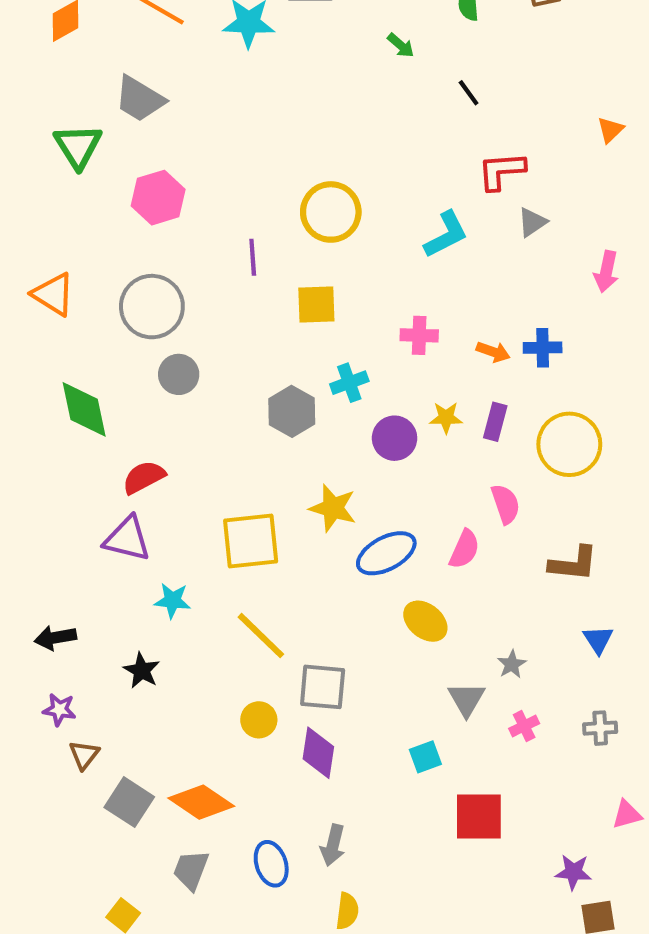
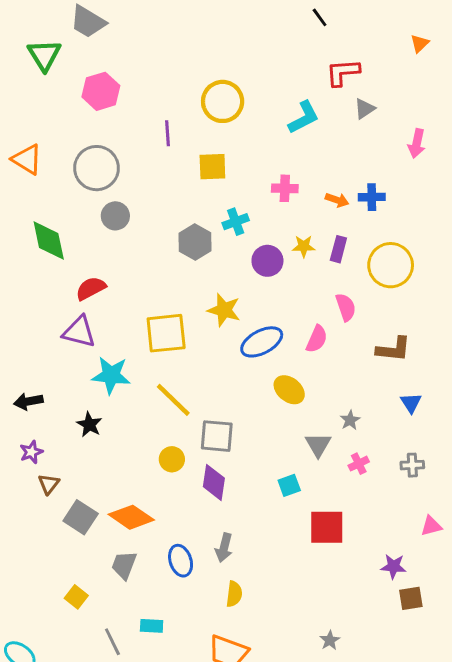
cyan star: (172, 601) -> (111, 375), size x1.5
purple star: (59, 710) -> (31, 452), turned -30

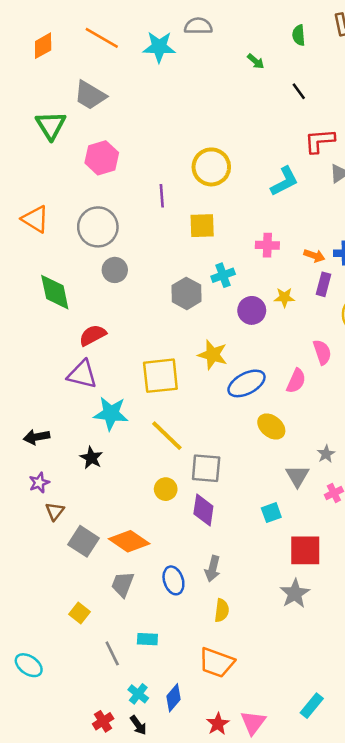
purple rectangle: (338, 249) -> (323, 284), moved
gray star: (330, 640) -> (295, 593), moved, size x1.6

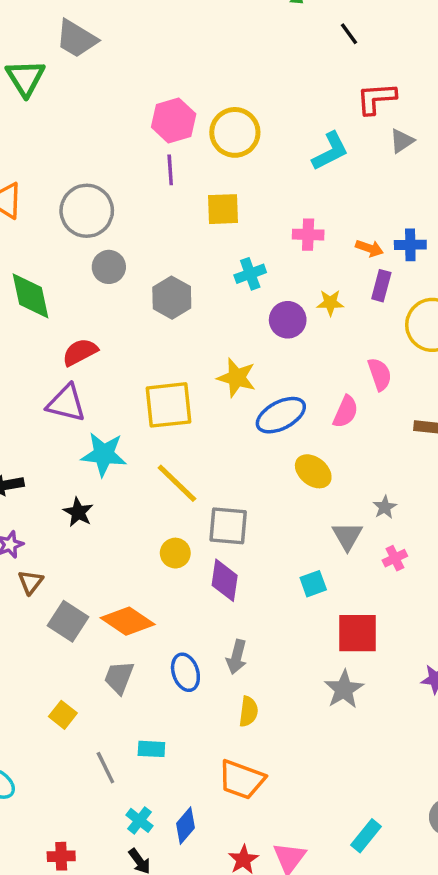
pink hexagon: (102, 158) -> (174, 121), moved
gray hexagon: (187, 293) -> (172, 298), moved
red cross: (103, 721) -> (61, 856), moved, turned 30

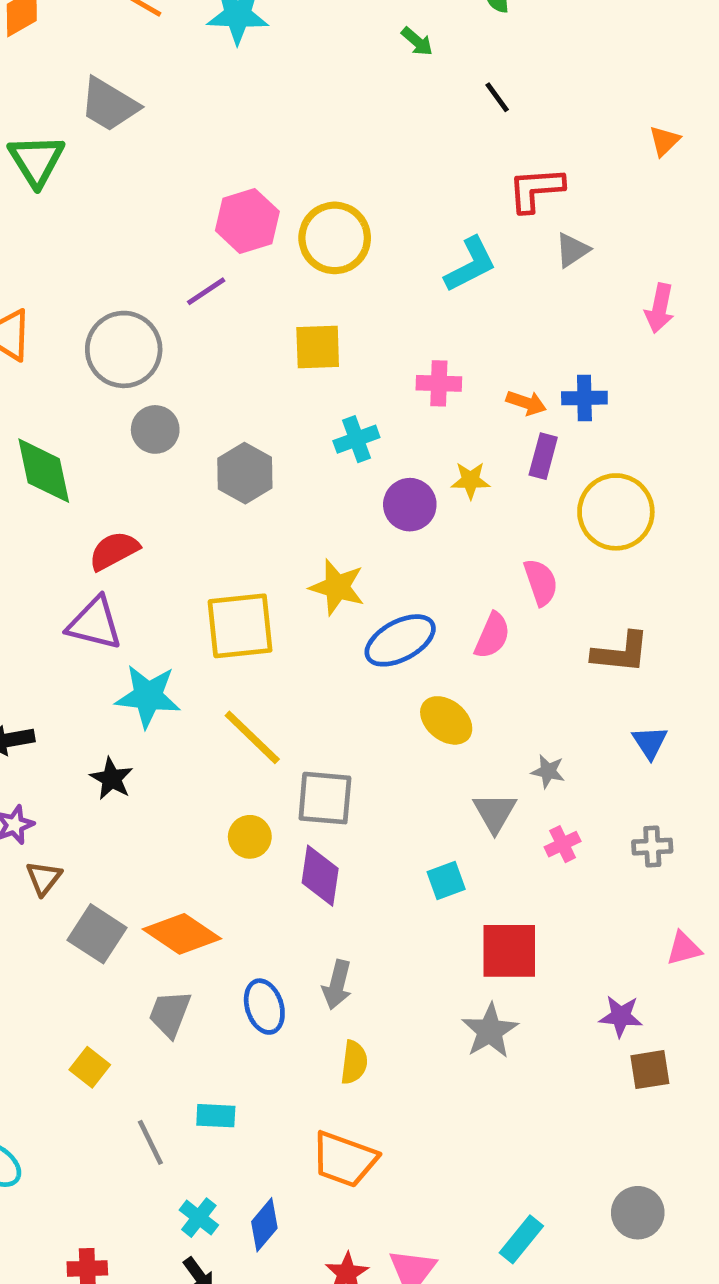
purple line: (170, 170) -> (206, 291), moved, turned 60
gray star: (385, 507) -> (548, 771), turned -30

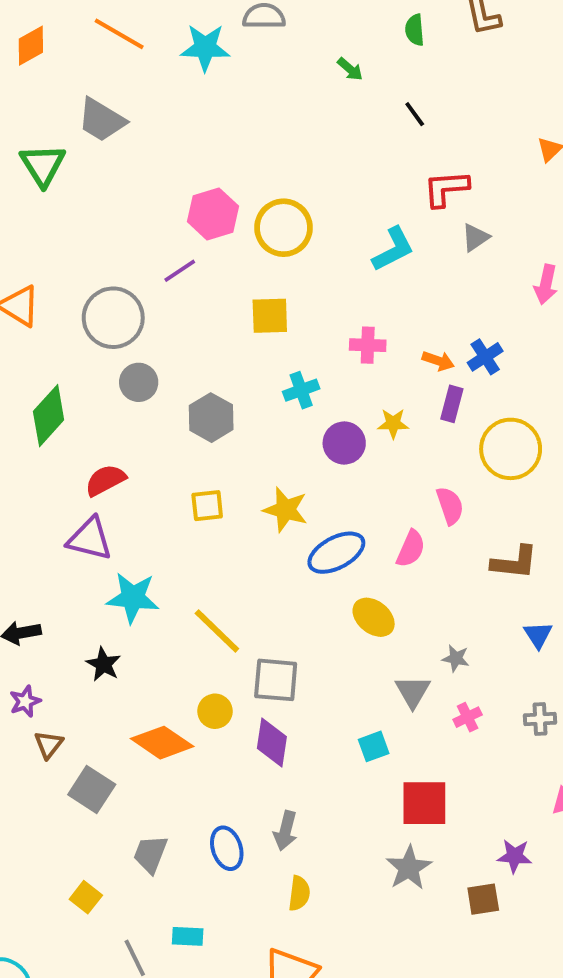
blue cross: (584, 398) -> (485, 357), turned -32
green diamond: (44, 471) -> (49, 416), turned 54
yellow square: (240, 626) -> (207, 506), moved, size x0.6
orange diamond: (182, 934) -> (162, 743), moved
brown square: (650, 1070) -> (483, 899), moved

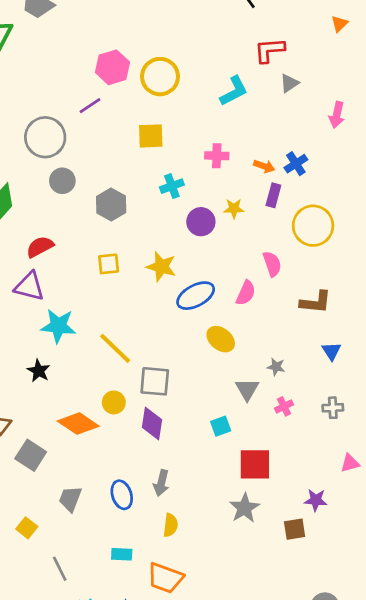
cyan rectangle: (188, 936) -> (122, 554), moved

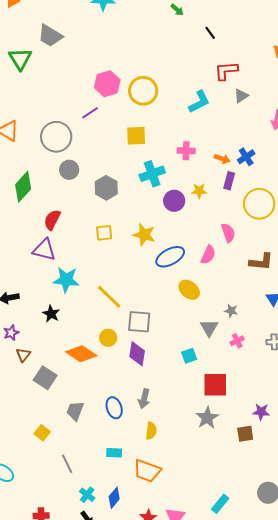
cyan cross: (172, 186) -> (152, 174), size x1.4
red semicircle: (40, 247) -> (52, 220), turned -35

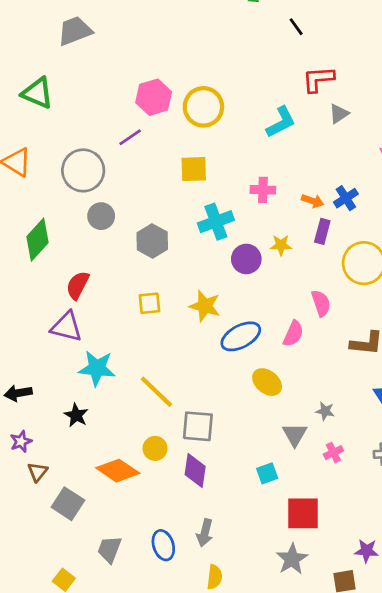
gray trapezoid: (50, 36) -> (75, 31), turned 128
green triangle: (20, 59) -> (37, 93), moved, turned -35

